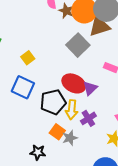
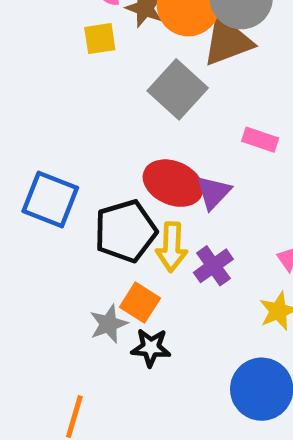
yellow square: (28, 58) -> (100, 39), moved, turned 32
gray star: (70, 138) -> (109, 324), moved
black star: (38, 152) -> (151, 348), moved

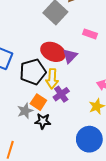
purple cross: (213, 266) -> (61, 94), moved

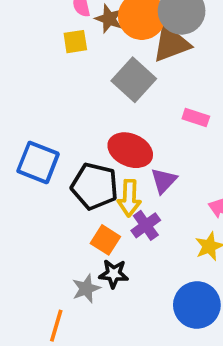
purple triangle: (70, 56) -> (164, 181), moved
black pentagon: (33, 72) -> (95, 186), turned 30
gray star: (25, 111) -> (86, 288), moved

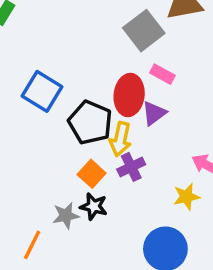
pink rectangle: (196, 117) -> (162, 74), moved
red ellipse: (130, 150) -> (129, 95), turned 63
purple triangle: (164, 181) -> (154, 113), moved

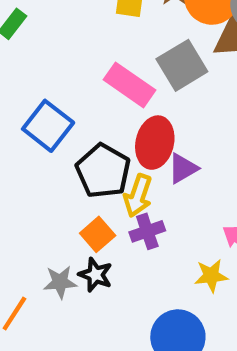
pink rectangle: (162, 74) -> (130, 85), moved, size x1.6

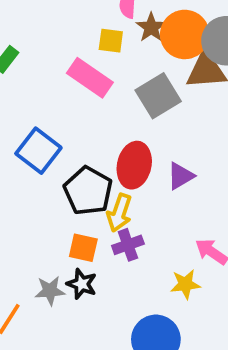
pink rectangle: (130, 85) -> (90, 78), moved
purple triangle: (183, 168) -> (181, 176), moved
orange square: (98, 234) -> (83, 248), turned -36

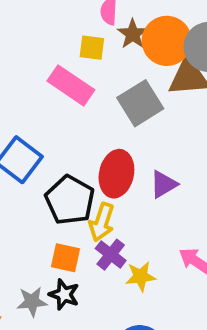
purple cross: (128, 245) -> (111, 255), turned -32
yellow star: (185, 284) -> (141, 276), moved

